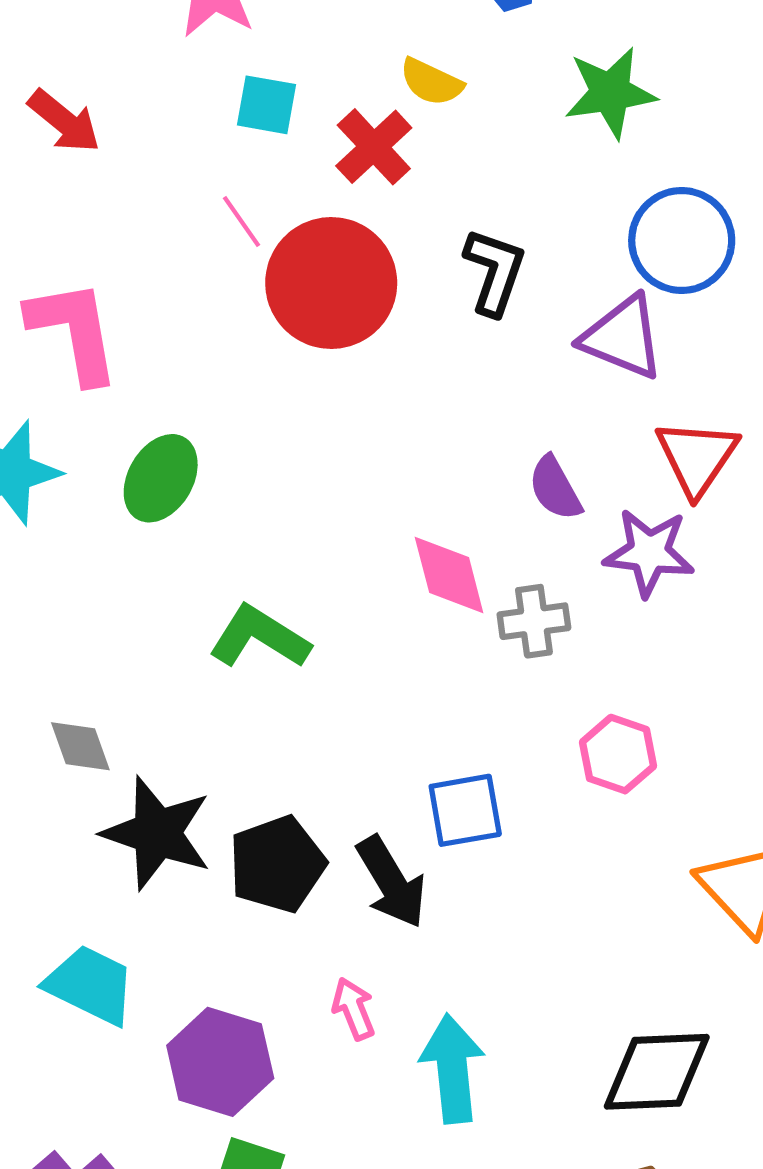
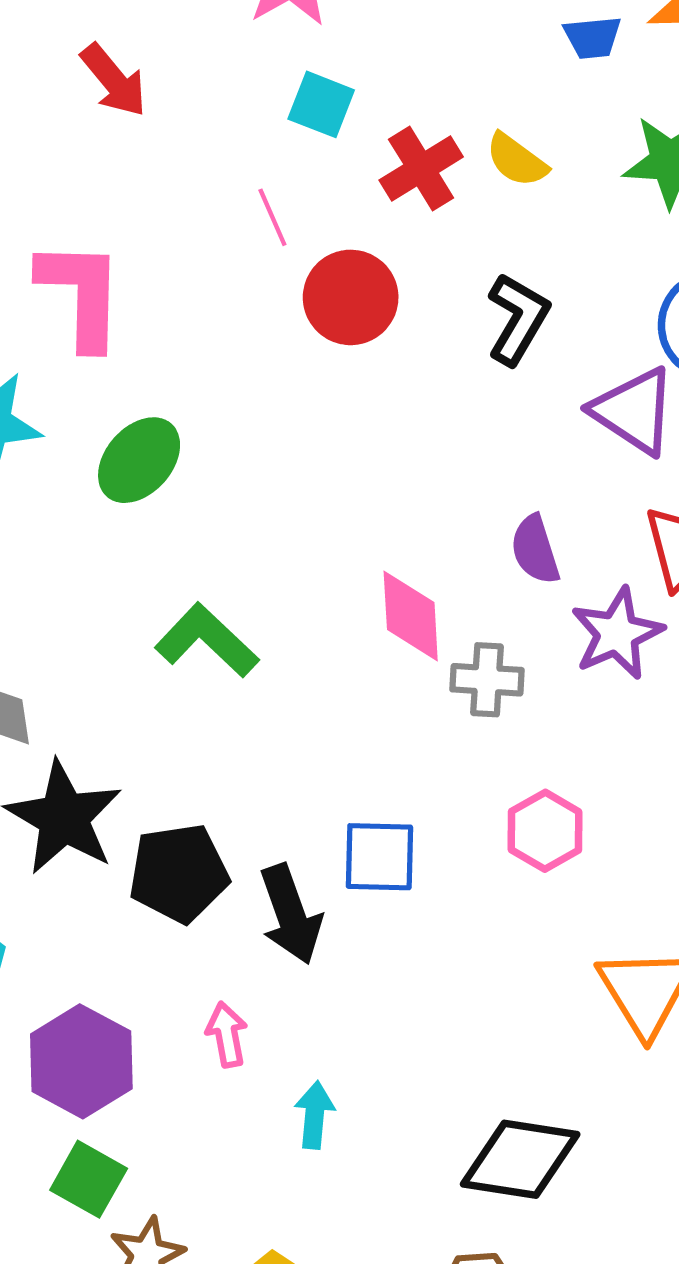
yellow semicircle: (431, 82) -> (517, 160), moved
red circle: (331, 283) -> (351, 297), size x0.7
purple star: (649, 552) -> (617, 634), turned 30
cyan arrow: (452, 1069) -> (315, 1115), size x0.6

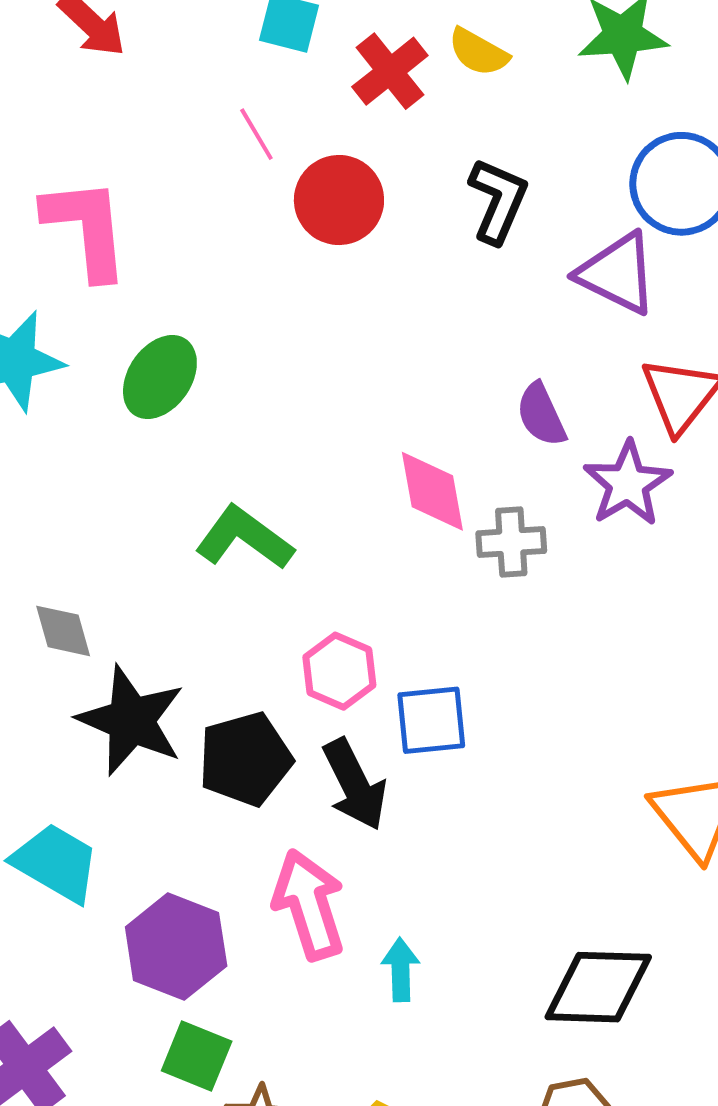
pink hexagon: (545, 831) -> (339, 671), moved
pink arrow: (227, 1035) -> (309, 905), size x1.8

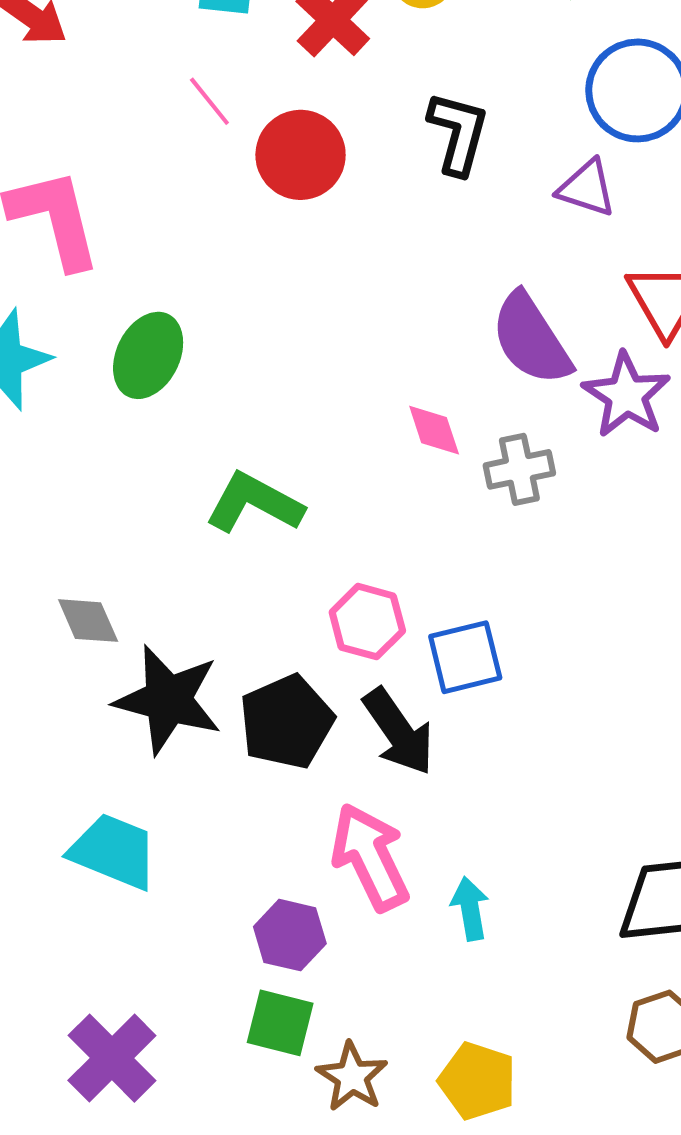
purple triangle: (617, 273) -> (587, 188), size x0.7
purple semicircle: (541, 415) -> (531, 339), size x1.5
pink diamond: (432, 491) -> (434, 430), size x0.7
purple hexagon: (176, 947) -> (290, 935), moved, size x0.7

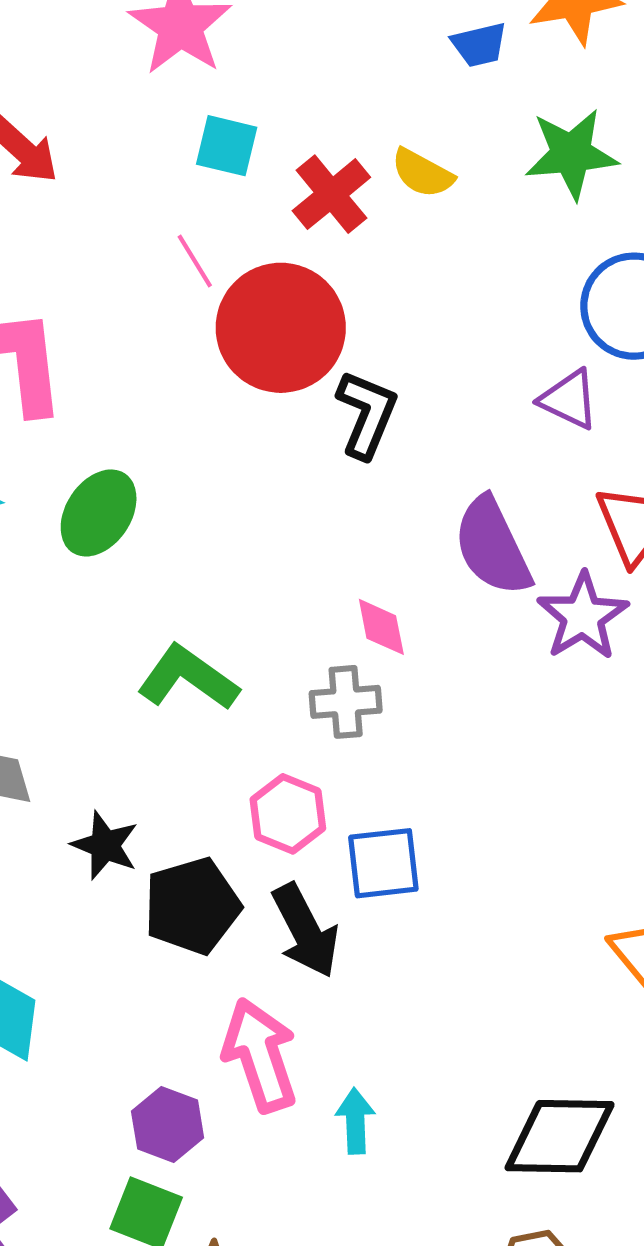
black L-shape: (458, 133) -> (367, 414), moved
red circle: (301, 155) -> (281, 328), size x1.4
gray cross: (519, 469) -> (346, 702), moved
black star: (168, 700) -> (105, 845), moved, size x0.6

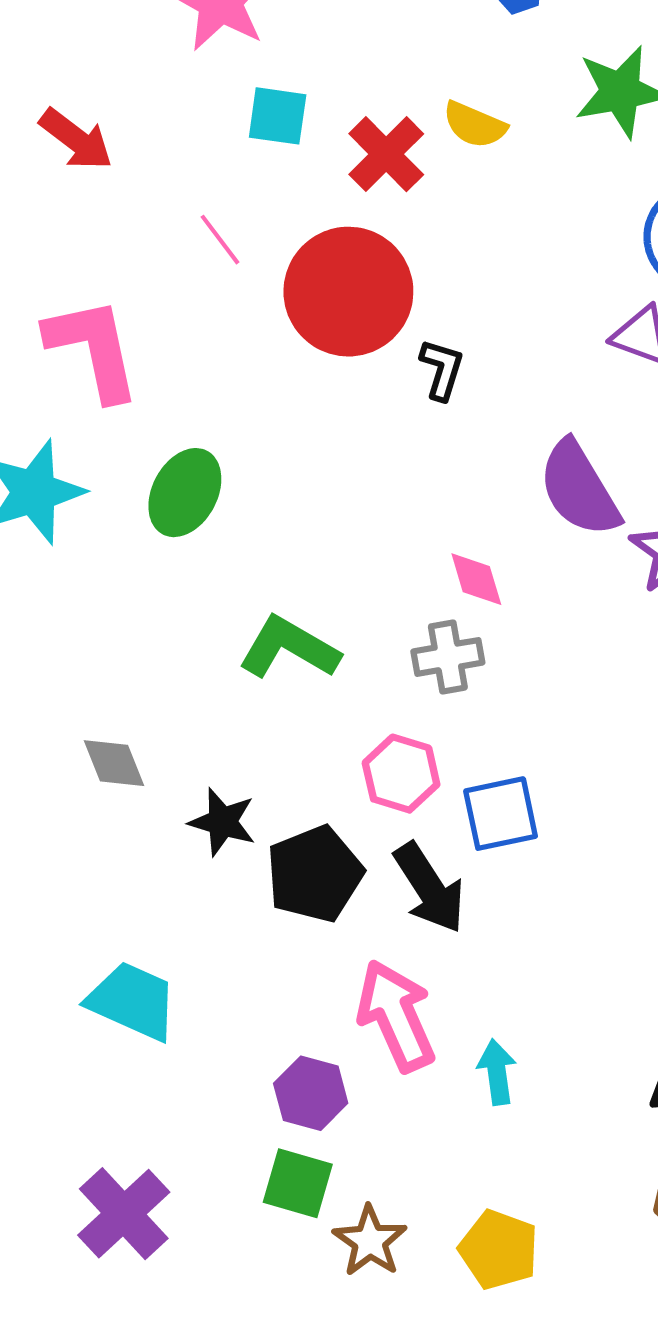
pink line: (195, 261) -> (220, 240), moved
black L-shape: (367, 414) -> (442, 369), size x0.7

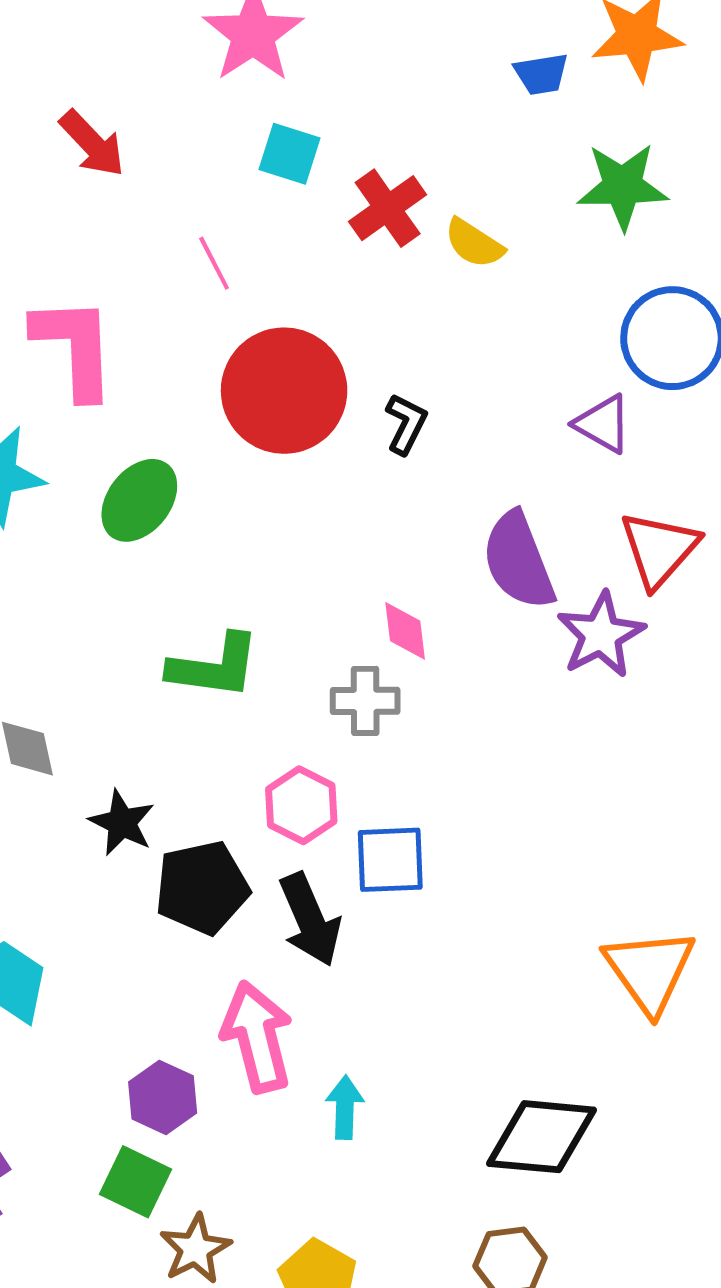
yellow semicircle: (475, 125) -> (474, 243), moved
red circle: (348, 292) -> (284, 391), moved
green L-shape: (289, 648) -> (214, 666), turned 148

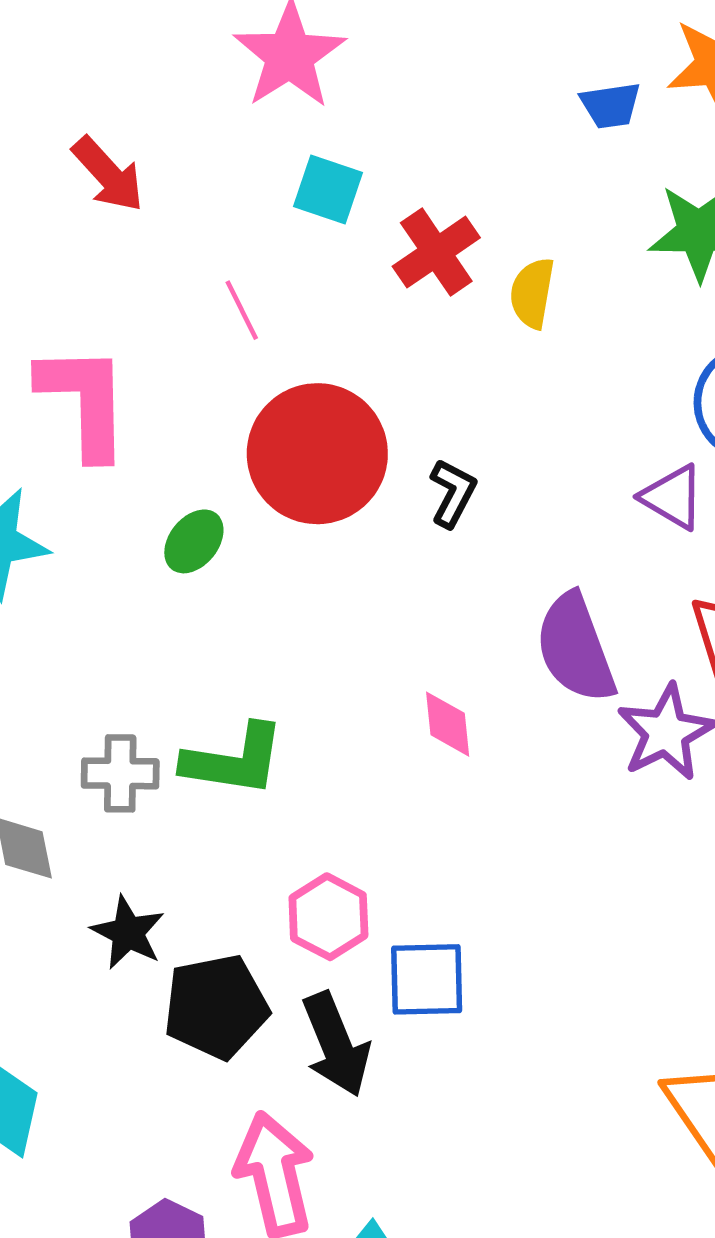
yellow semicircle: (474, 243) -> (532, 293), turned 66
green ellipse: (139, 500) -> (194, 541), moved, size x0.7
gray cross: (365, 701) -> (120, 773), moved

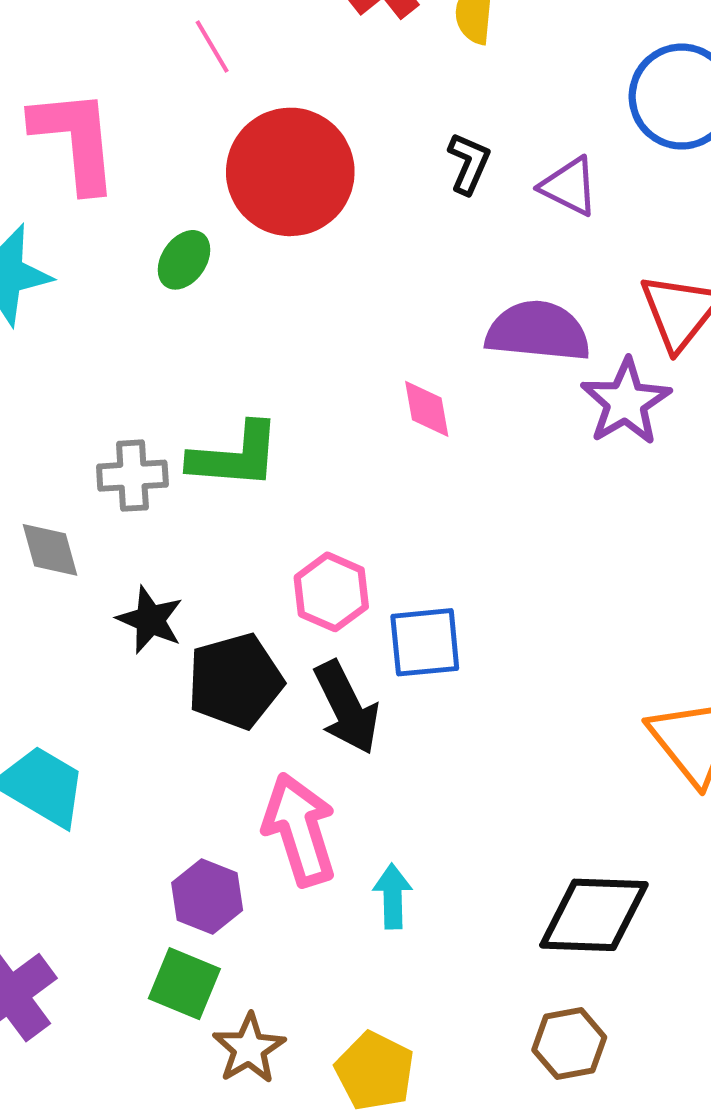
black L-shape: (453, 493) -> (469, 163), moved
purple triangle: (673, 497) -> (569, 186), moved
purple semicircle: (575, 648) -> (538, 331), turned 120

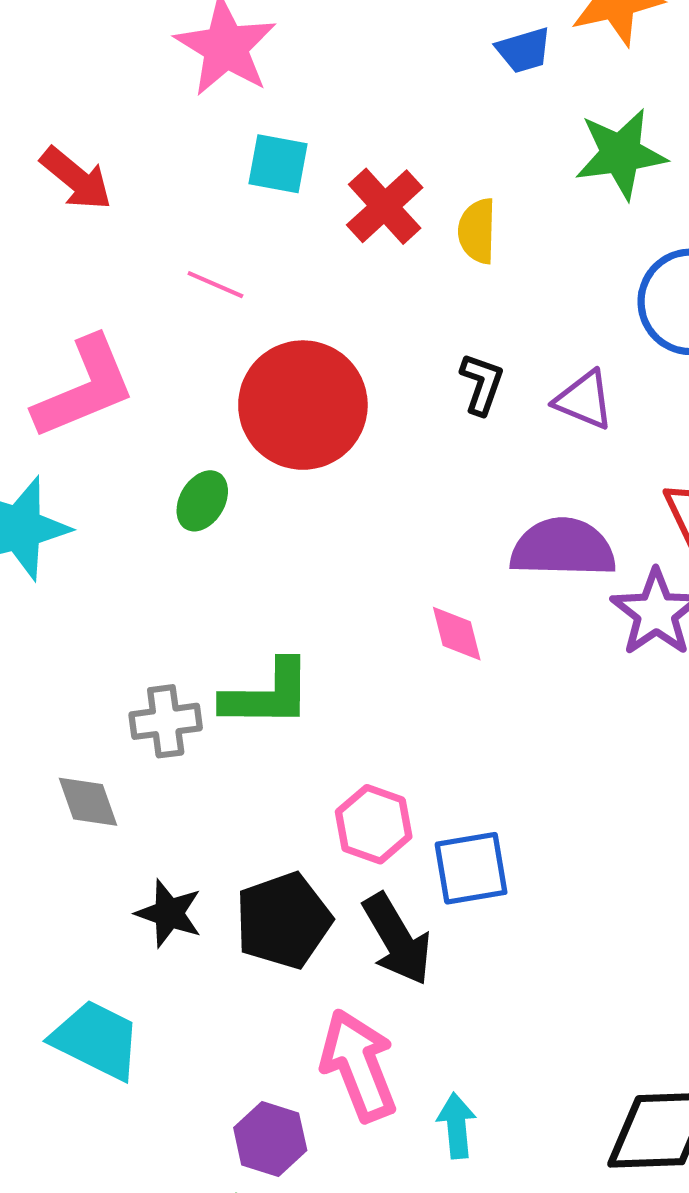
pink line: (212, 47) -> (215, 285), turned -32
pink L-shape: (75, 140) -> (84, 388), turned 77
black star: (150, 620) -> (169, 913), moved

